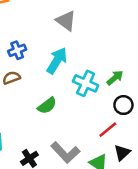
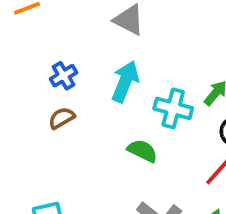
green semicircle: (47, 106) -> (142, 151), moved, turned -108

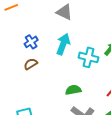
green semicircle: (142, 151) -> (73, 90), moved, turned -35

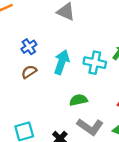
cyan arrow: (63, 44) -> (62, 62), moved

